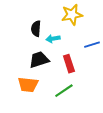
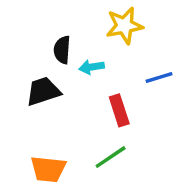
black trapezoid: (39, 60) -> (43, 91), moved
orange trapezoid: (28, 85) -> (48, 169), moved

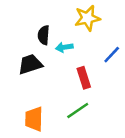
blue line: (159, 77) -> (112, 55), turned -30
orange trapezoid: (48, 169) -> (34, 119), turned 85

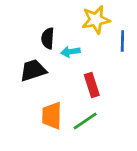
blue line: (112, 55) -> (122, 41), moved, turned -42
orange trapezoid: (34, 119) -> (52, 116), moved

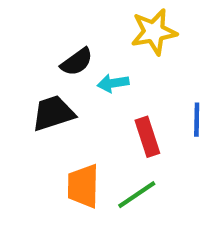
black semicircle: (48, 38) -> (77, 62), turned -130
blue line: (122, 41) -> (197, 120), moved

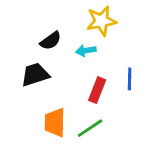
cyan arrow: (113, 83) -> (86, 51), moved
red rectangle: (147, 137) -> (97, 90), turned 40

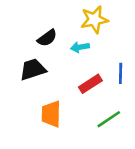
red rectangle: (97, 90) -> (90, 84), turned 35
green line: (90, 128) -> (109, 119), moved

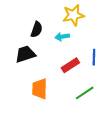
black semicircle: (47, 38) -> (37, 30), turned -35

